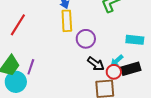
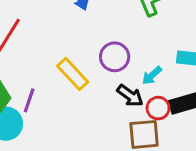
yellow rectangle: (67, 21) -> (73, 74), moved, turned -40
cyan arrow: (117, 61) -> (152, 75), moved

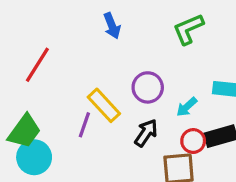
black arrow: (130, 96) -> (146, 133), moved, turned -92
purple line: (29, 100) -> (84, 125), moved

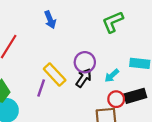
blue arrow: (112, 26) -> (50, 20), moved
black arrow: (146, 133) -> (84, 78), moved

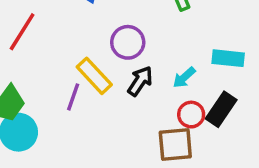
purple circle: (85, 62) -> (128, 42), moved
black rectangle: (135, 96) -> (221, 109), turned -40

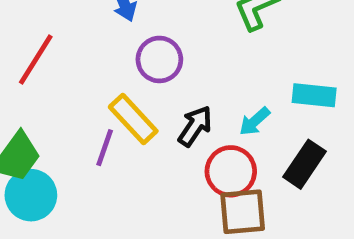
purple circle: (128, 42) -> (159, 59), moved
red circle: (191, 115) -> (231, 171), moved, size x1.4

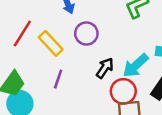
yellow rectangle: (133, 119) -> (51, 43), moved
cyan arrow: (255, 121) -> (136, 66), size x1.6

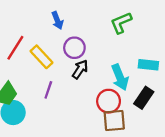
cyan arrow: (136, 66) -> (120, 77), turned -70
black arrow: (105, 68) -> (80, 69), moved

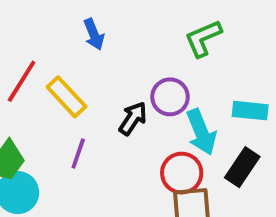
purple circle: (74, 48) -> (170, 97), moved

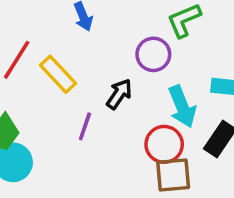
purple circle: (170, 97) -> (153, 54), moved
purple line: (78, 154) -> (85, 126), moved

